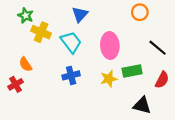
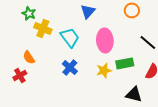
blue triangle: (80, 14) -> (88, 11), moved
blue cross: (71, 75) -> (70, 67), turned -35

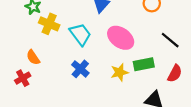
pink ellipse: (105, 40) -> (121, 38), turned -50

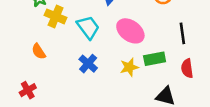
black line: (170, 40) -> (182, 33), turned 42
red semicircle: (175, 73) -> (187, 68), turned 144
red cross: (23, 78) -> (28, 90), moved

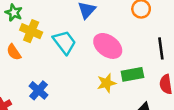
orange semicircle: (39, 51) -> (14, 52), moved
blue cross: (88, 64) -> (39, 90), moved

